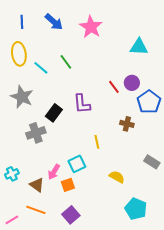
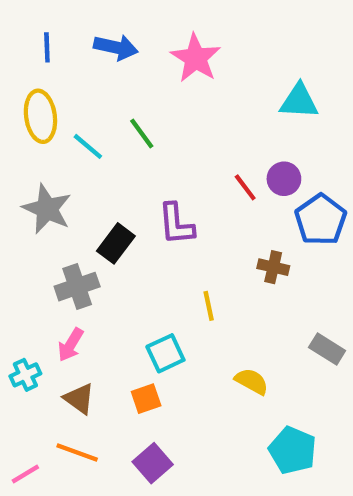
blue arrow: (54, 22) -> (116, 47), turned -30
pink arrow: (54, 172) -> (71, 345), moved

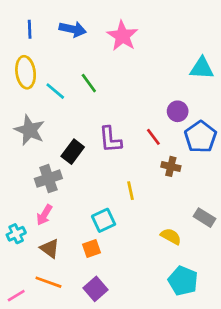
cyan triangle: (299, 101) -> (202, 68), moved
red line: (245, 187) -> (153, 137), moved
yellow semicircle: (252, 381) -> (171, 236), moved

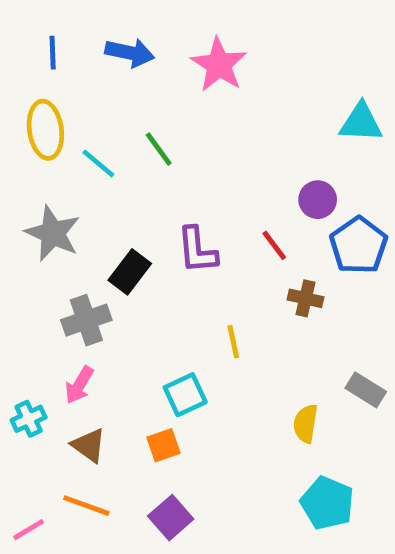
yellow semicircle: (171, 236) -> (306, 424), turned -110

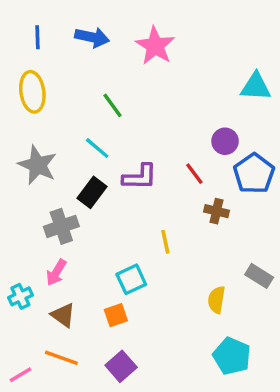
cyan line: (98, 163) -> (97, 148), moved
purple L-shape: (197, 250) -> (140, 177), turned -84

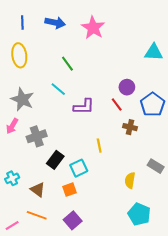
purple circle: (225, 141) -> (127, 87), moved
black rectangle: (92, 192) -> (55, 160), moved
pink arrow: (56, 272) -> (12, 126), moved

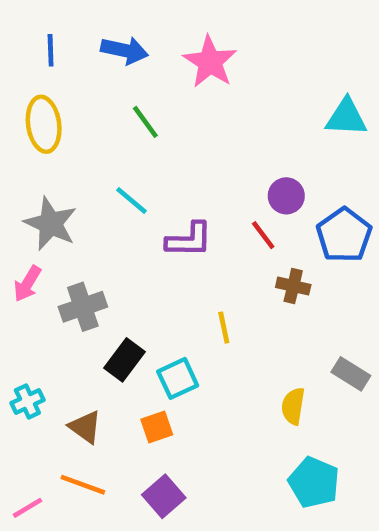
green line: (67, 64) -> (145, 122), moved

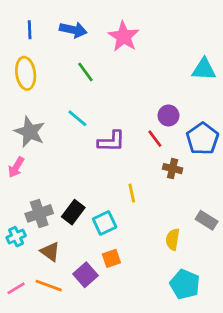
gray cross: (83, 307) -> (39, 213), moved
orange square: (157, 427) -> (111, 258), moved
purple square: (164, 496) -> (85, 275), moved
pink line: (27, 508) -> (16, 288), moved

